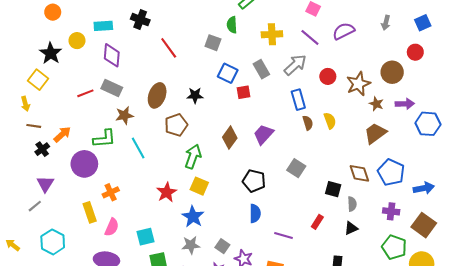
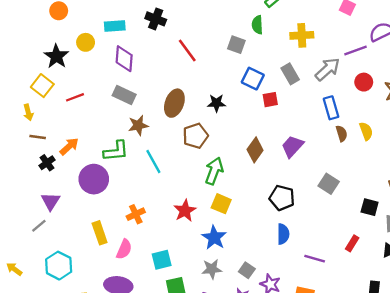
purple line: (310, 37) -> (356, 51), moved, turned -60
red line: (85, 93) -> (75, 97), moved
orange cross: (111, 192) -> (136, 214), moved

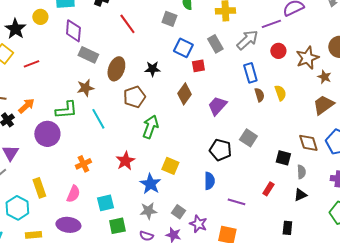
gray rectangle: (124, 95) -> (88, 55), moved
brown diamond: (255, 150) -> (184, 94), moved
black pentagon: (282, 198) -> (220, 150), moved
yellow square: (221, 204) -> (170, 166), moved
yellow rectangle: (100, 233) -> (39, 188), moved

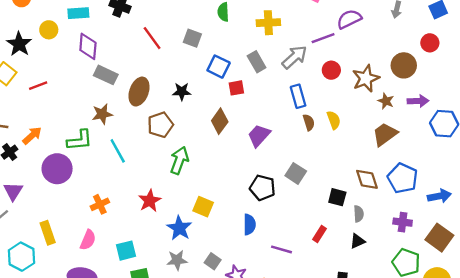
gray square: (169, 19) -> (192, 38), moved

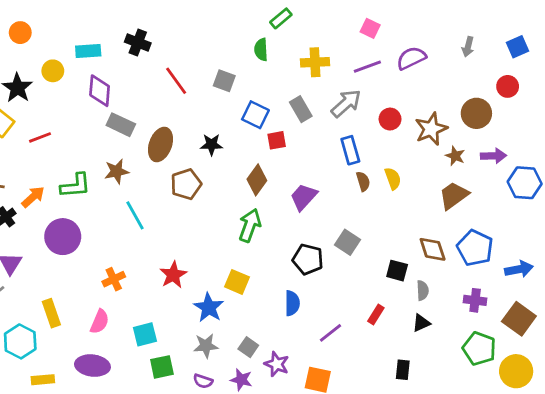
purple line: (323, 38) -> (367, 67), moved
green L-shape: (80, 140) -> (75, 186), moved
green arrow: (179, 160) -> (250, 225), moved
purple line: (281, 249) -> (331, 333), turned -54

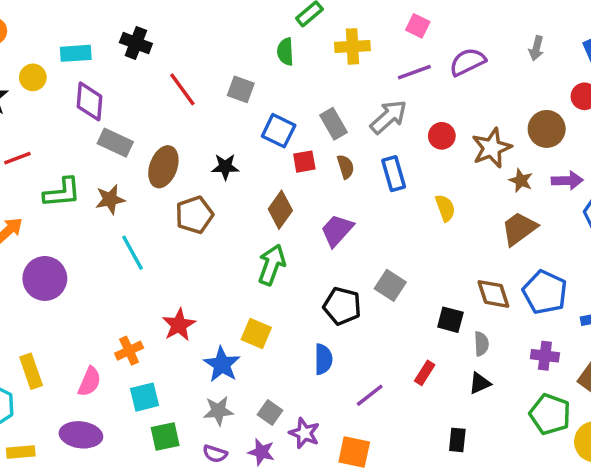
yellow cross: (315, 62) -> (352, 46), moved
brown semicircle: (363, 181) -> (346, 167), moved
green L-shape: (75, 186) -> (62, 193), moved
orange cross: (114, 279) -> (129, 351), moved

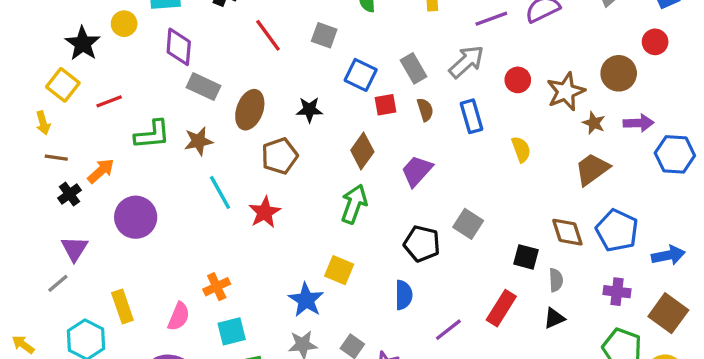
red star: (179, 325) -> (265, 212), moved
red rectangle: (425, 373) -> (501, 308), size x1.5

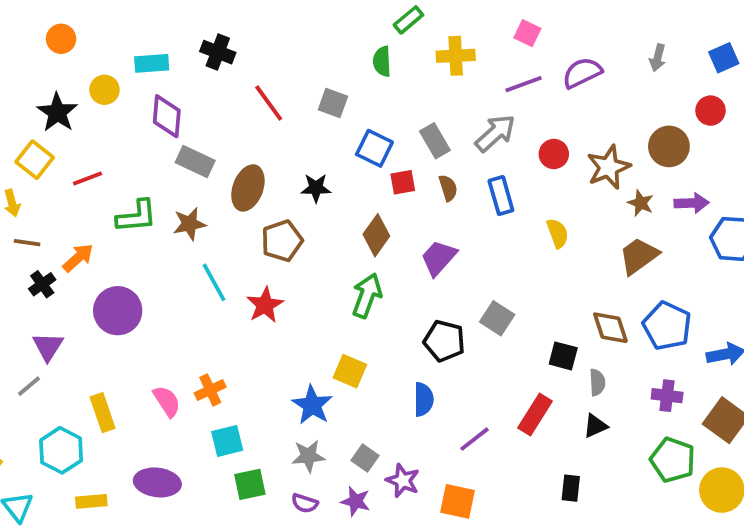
pink semicircle: (179, 316) -> (167, 401), moved, turned -56

